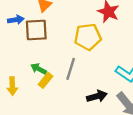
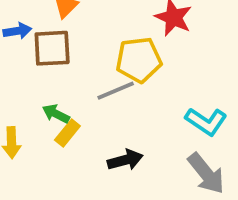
gray line: (71, 69) -> (116, 91), moved, turned 50
black arrow: (97, 96) -> (125, 160), moved

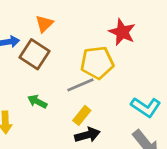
brown square: (52, 48) -> (35, 54), turned 36
yellow rectangle: (67, 133) -> (82, 115), moved

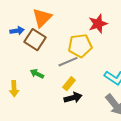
orange triangle: (44, 24) -> (42, 18), size x1.5
red star: (122, 32) -> (98, 24), turned 30

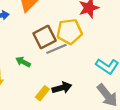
brown square: (35, 40) -> (45, 37), moved, turned 30
yellow rectangle: (69, 84) -> (42, 93), moved

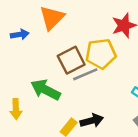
green arrow: (23, 62) -> (45, 90), size x1.6

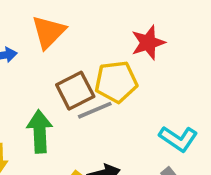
green arrow: (45, 90) -> (40, 131), turned 60

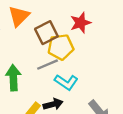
brown square: (75, 91) -> (46, 33), moved
cyan L-shape: (178, 139) -> (66, 82), moved

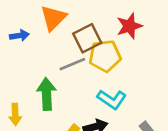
gray line: (48, 65) -> (72, 64), moved

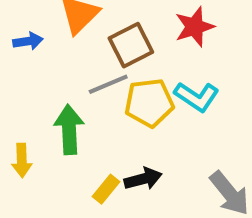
yellow pentagon: (105, 56) -> (149, 103), moved
cyan L-shape: (112, 99) -> (197, 97), moved

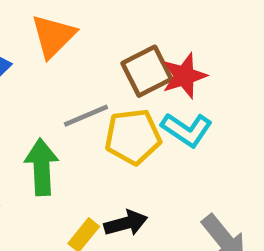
red star: (195, 27) -> (184, 76), moved
brown square: (131, 45) -> (147, 71), moved

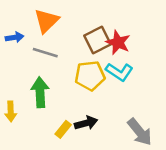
red star: (184, 76) -> (118, 42), turned -30
gray line: (86, 116) -> (45, 53), moved, turned 40

